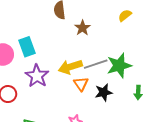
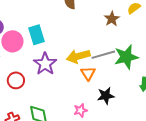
brown star: (82, 28) -> (112, 19), moved
black star: (104, 92) -> (106, 96), moved

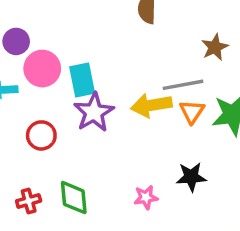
cyan rectangle: (37, 35) -> (82, 80), moved
gray line: (103, 55) -> (183, 85), moved
orange triangle: (88, 73) -> (192, 112), moved

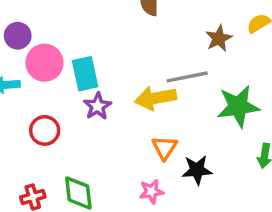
purple star: (94, 112) -> (97, 106), size x0.7
orange triangle: (192, 112) -> (165, 148), moved

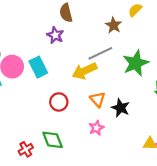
purple star: (97, 106) -> (55, 35), moved
red circle: (45, 130) -> (59, 102), moved
black star: (197, 170) -> (121, 108), turned -30

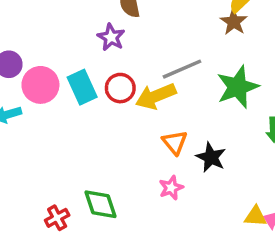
brown star: (113, 25) -> (234, 22), moved
red circle: (59, 102) -> (120, 88), moved

